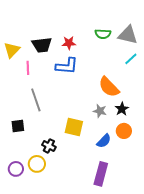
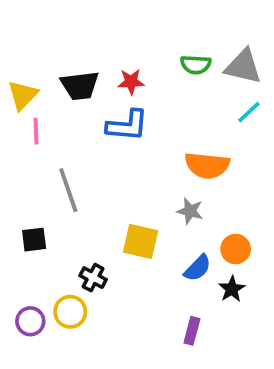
pink line: (28, 68) -> (36, 131), moved
orange semicircle: (109, 87) -> (207, 165), turned -40
black star: (122, 109) -> (232, 289), moved
purple rectangle: (101, 174) -> (192, 331), size x0.6

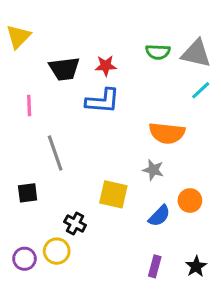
yellow triangle: (23, 95) -> (18, 37), moved
black star: (232, 289) -> (196, 266), moved

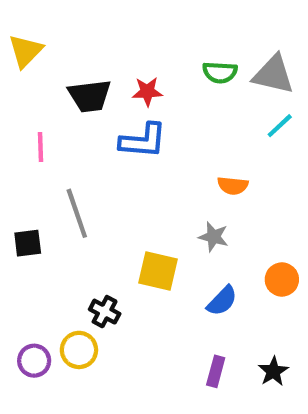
orange semicircle: (167, 133) -> (233, 186), size x0.6
black square: (28, 193) -> (28, 243), moved
orange circle: (190, 201) -> (282, 280), moved

